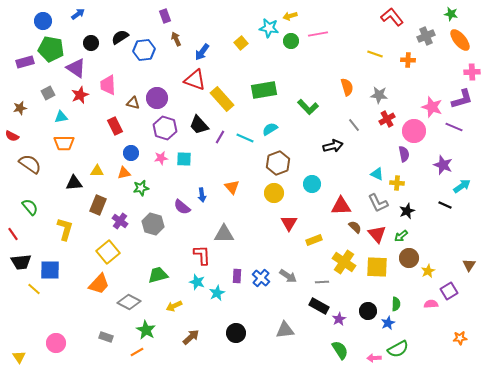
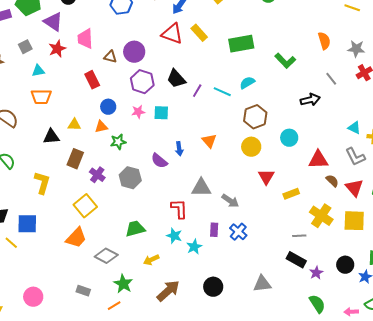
yellow rectangle: (222, 99) -> (199, 33), moved, size x0.7
gray arrow: (288, 276) -> (230, 201), moved
brown arrow: (191, 337) -> (168, 291), size x1.4

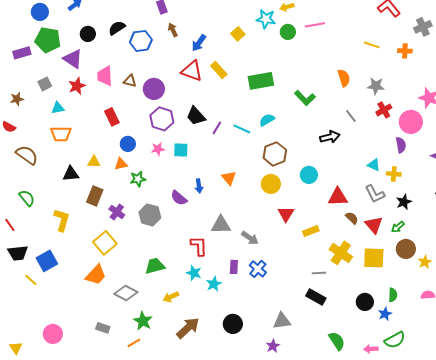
brown triangle: (110, 57) -> (130, 81), moved
blue square: (27, 224) -> (47, 261), turned -30
purple star: (316, 273) -> (273, 346), moved

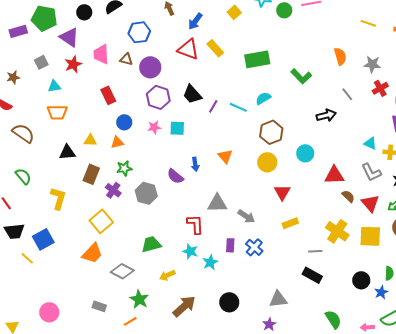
blue hexagon: (141, 41) -> (139, 32), moved
green star: (138, 179) -> (124, 168), moved
yellow rectangle: (311, 231) -> (290, 223), moved

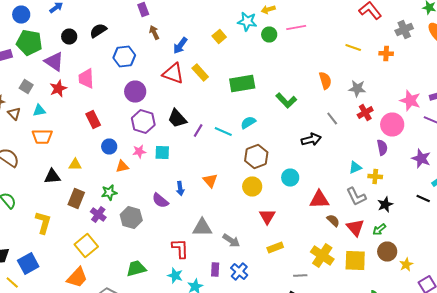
brown triangle: (126, 59) -> (14, 114), moved, turned 32
gray square: (41, 62) -> (26, 86), turned -32
orange triangle: (117, 142) -> (122, 166), moved
cyan triangle: (370, 143) -> (355, 168), turned -48

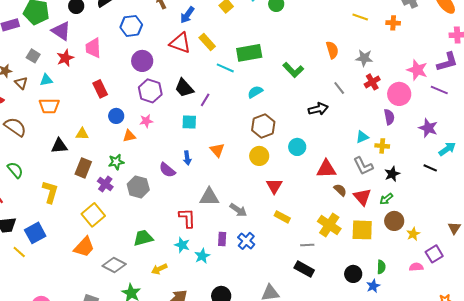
cyan line: (223, 132) -> (225, 68), moved
cyan square: (162, 152) -> (189, 122), moved
yellow rectangle: (275, 248) -> (282, 217), turned 49

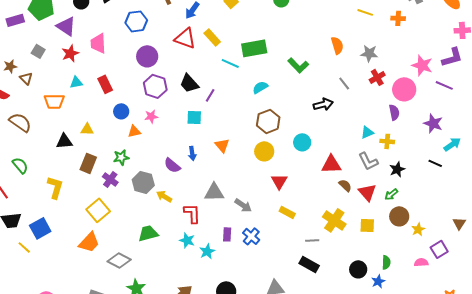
cyan triangle: (46, 80) -> (76, 82), moved
yellow square: (362, 230) -> (367, 225), size x0.7
yellow arrow: (159, 269) -> (164, 196), moved, turned 56

